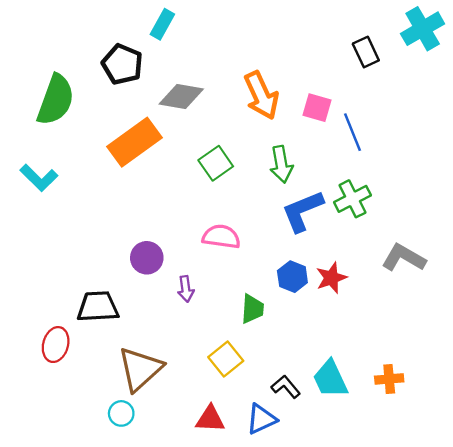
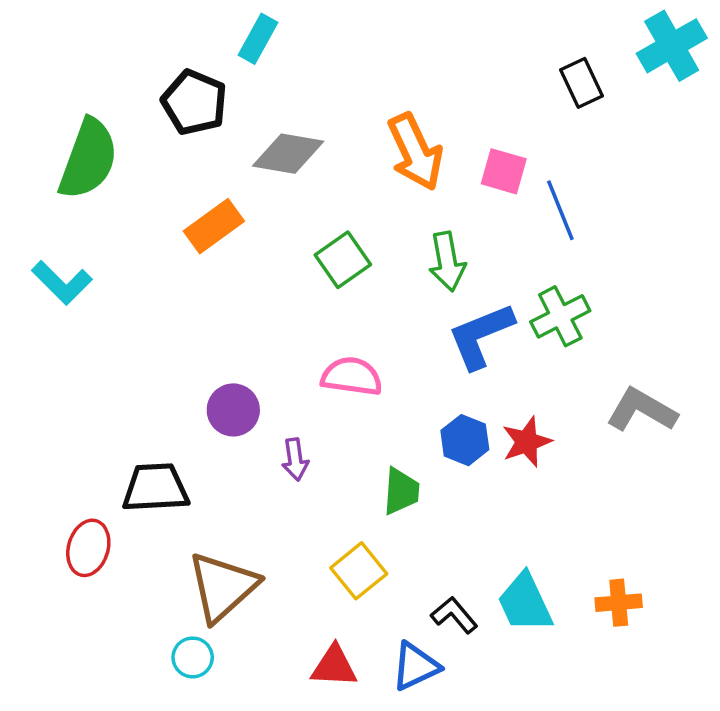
orange rectangle: (135, 142) -> (214, 226), size x0.7

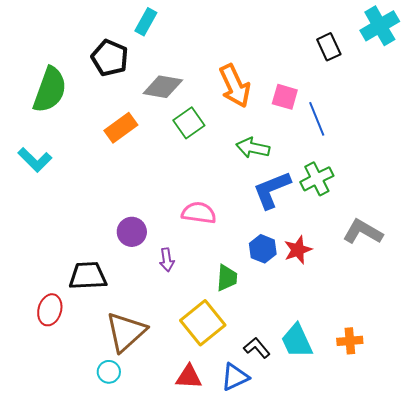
green square: (343, 260) -> (189, 123), moved
green arrow: (447, 261) -> (253, 148), turned 112
yellow square: (359, 571) -> (203, 323), size x1.4

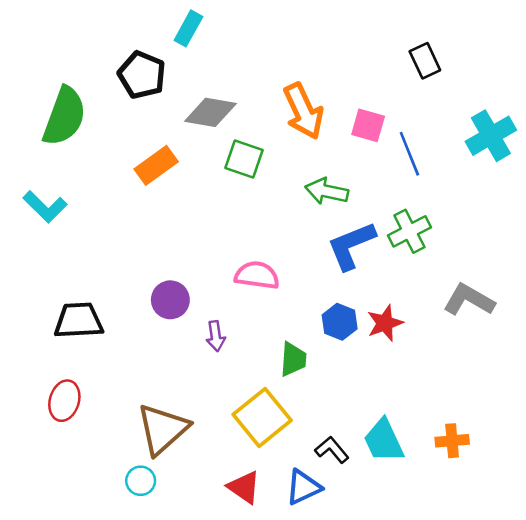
cyan cross: (380, 26) -> (491, 136), moved
green square: (189, 123) -> (244, 159), turned -36
black trapezoid: (88, 276) -> (79, 321), moved
red triangle: (189, 377) -> (244, 487), turned 32

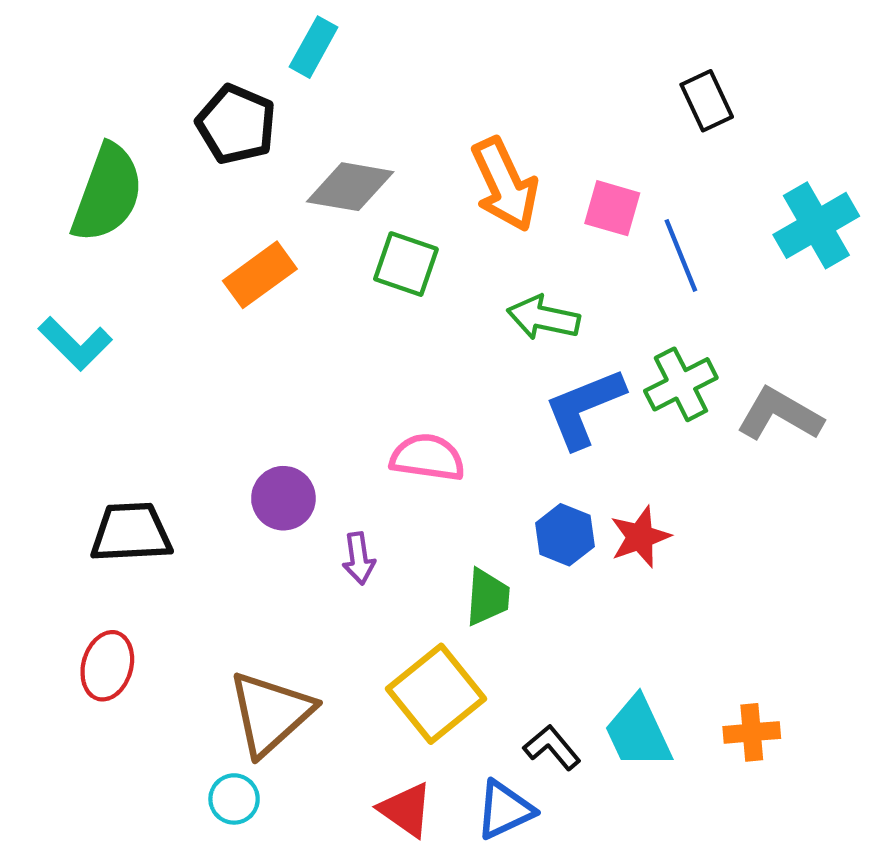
gray L-shape: (469, 300) -> (780, 414), moved

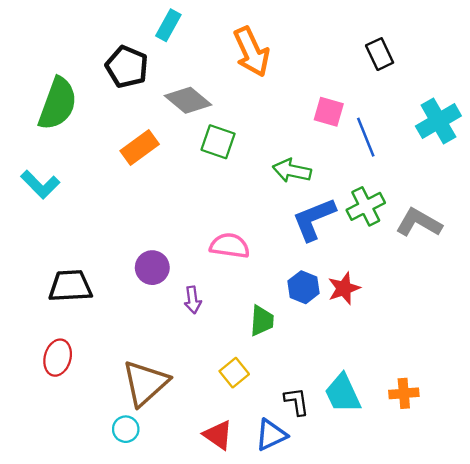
orange arrow: (505, 185) -> (252, 52), moved
gray diamond: (350, 187) -> (188, 100), turned 30
yellow square: (436, 694) -> (234, 373), size x0.6
black L-shape: (552, 747) -> (297, 401), turned 32

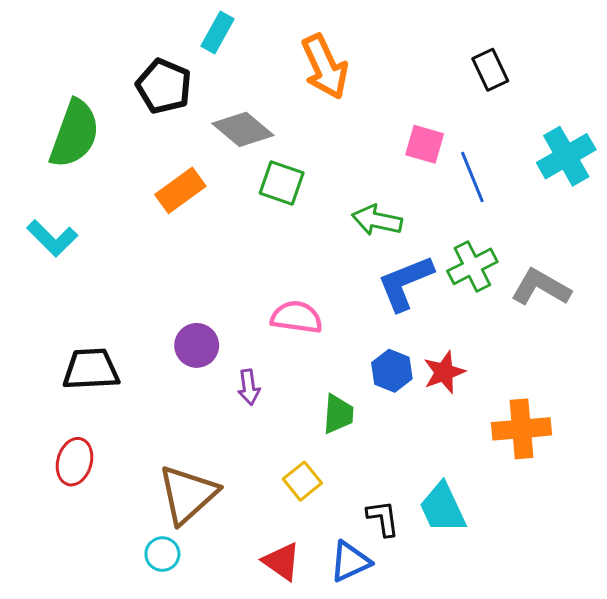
orange cross: (404, 393) -> (522, 429), moved, size x1.5

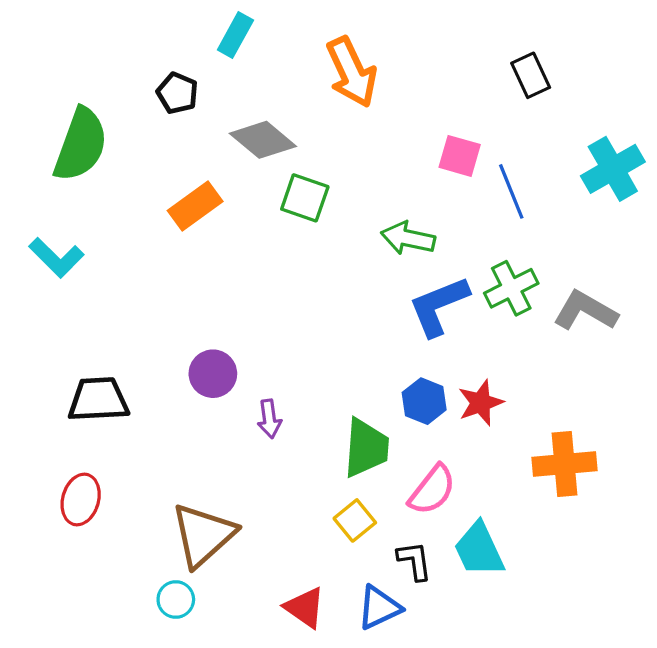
black pentagon: (164, 86) -> (177, 93), size x0.7
pink semicircle: (297, 317) -> (432, 490), moved, turned 120
green trapezoid: (338, 414) -> (366, 448), size x1.4
yellow square: (302, 481) -> (355, 520), moved

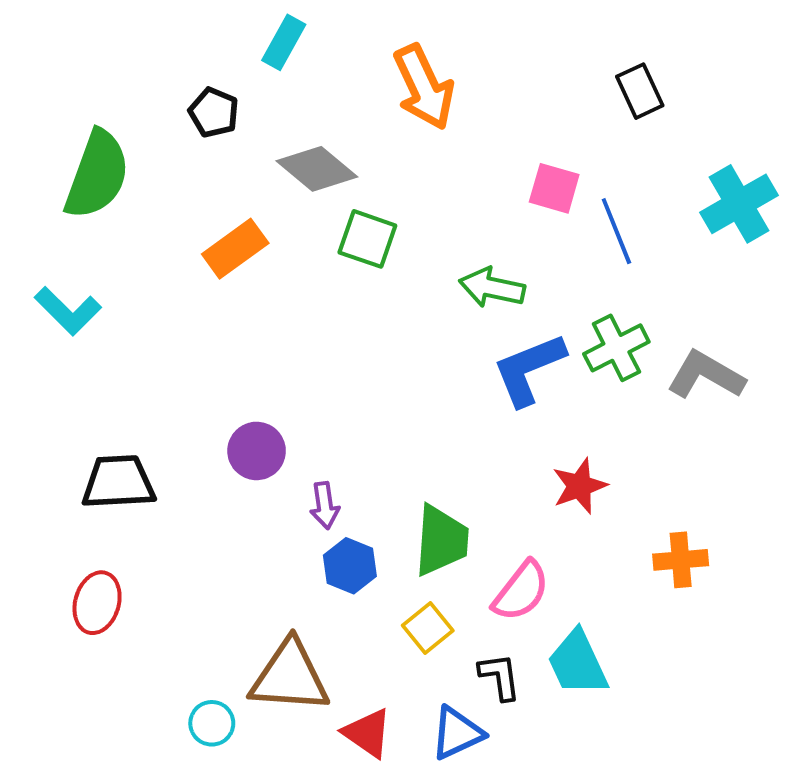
blue hexagon: (424, 401) -> (350, 566), moved
orange cross: (564, 464) -> (681, 560), size x0.7
brown triangle: (203, 535) -> (290, 677), moved, turned 46

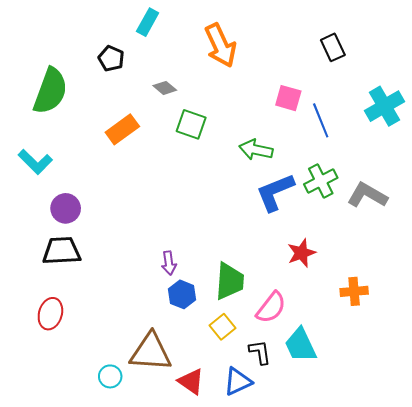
gray diamond: (317, 169) -> (165, 88), size x0.6
purple circle: (257, 451) -> (66, 208), moved

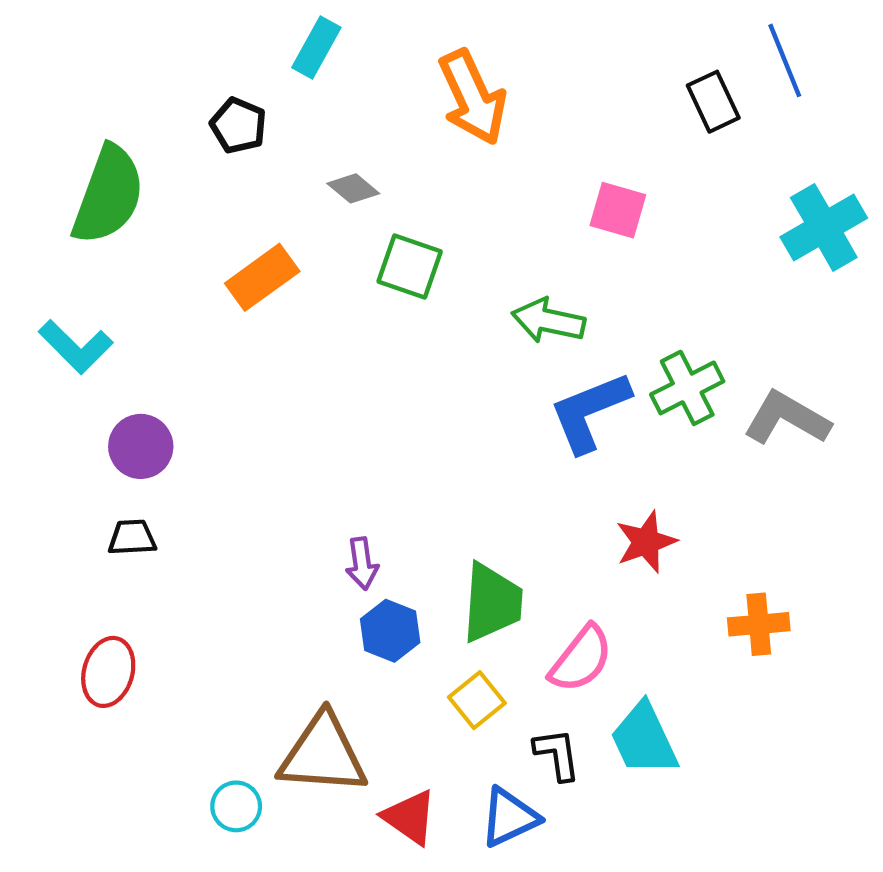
blue line: (321, 120) -> (785, 60), moved
black trapezoid: (62, 251) -> (132, 538), size x0.6

